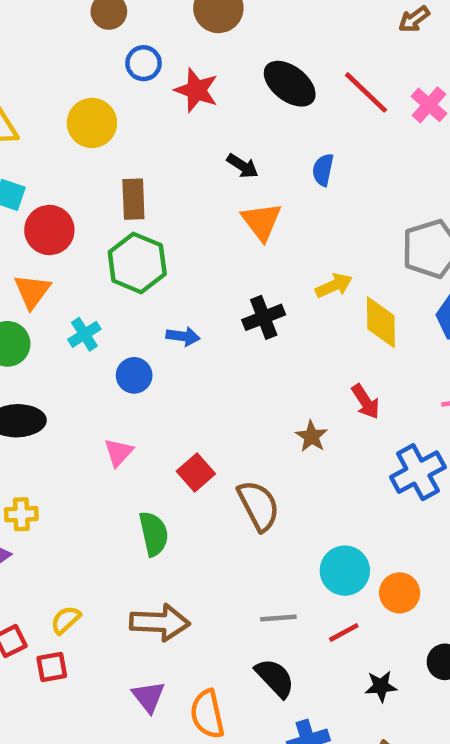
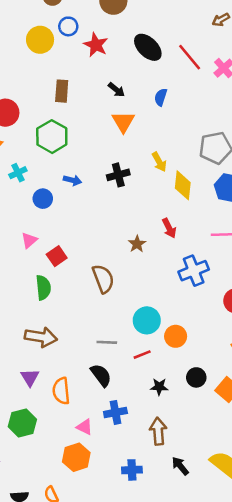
yellow circle: (92, 123) -> (40, 40), moved
brown rectangle: (133, 199) -> (62, 91), moved
yellow arrow: (334, 286) -> (159, 162), turned 78
red square: (196, 473) -> (57, 256), moved

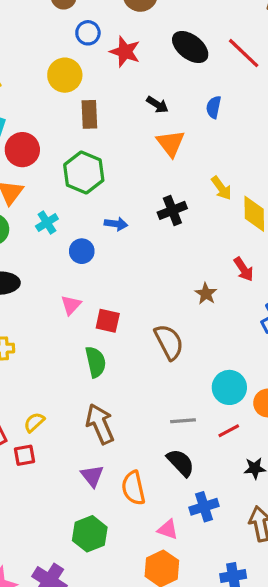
yellow circle: (40, 40) -> (65, 75), moved
red square: (57, 256) -> (108, 321), turned -36
brown arrow: (41, 337) -> (100, 424), turned -116

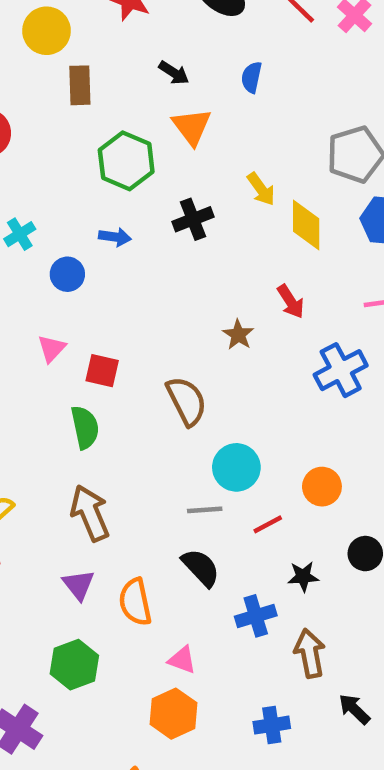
green hexagon: (84, 173) -> (126, 161), moved
cyan circle: (229, 387) -> (236, 467), moved
blue cross: (204, 507) -> (256, 616), moved

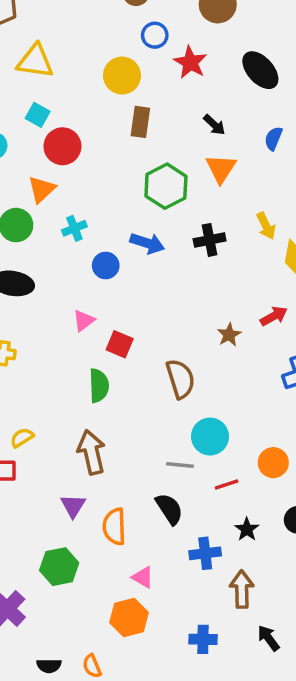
blue arrow: (115, 237) -> (147, 243), size x1.4
red arrow: (291, 301) -> (274, 316), turned -96
black star: (303, 577) -> (247, 529), turned 30

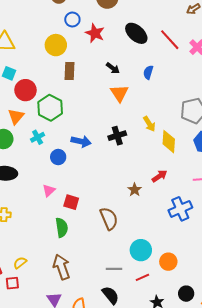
green hexagon: (166, 186) -> (50, 108), moved
cyan circle: (210, 437) -> (141, 250), moved

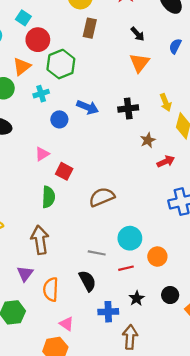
brown star: (135, 190) -> (148, 140), moved
brown semicircle: (109, 219) -> (102, 197), turned -100

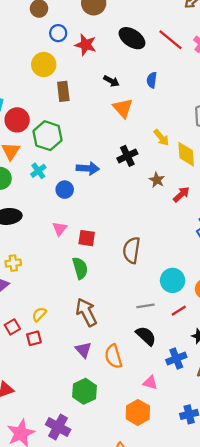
brown semicircle: (102, 197) -> (132, 250), turned -40
pink triangle: (66, 324) -> (150, 383), moved

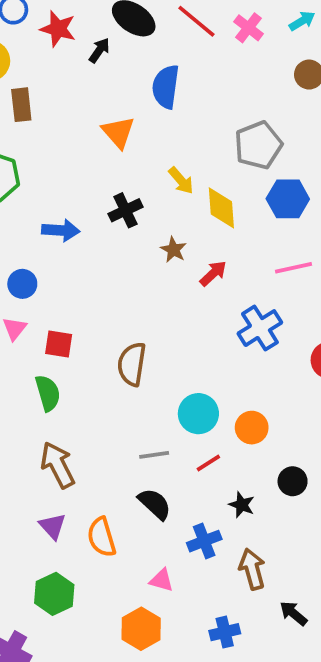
blue semicircle: (152, 80) -> (166, 87), size x1.6
black arrow: (111, 81) -> (99, 50), moved, turned -84
blue circle: (65, 190) -> (22, 284), moved

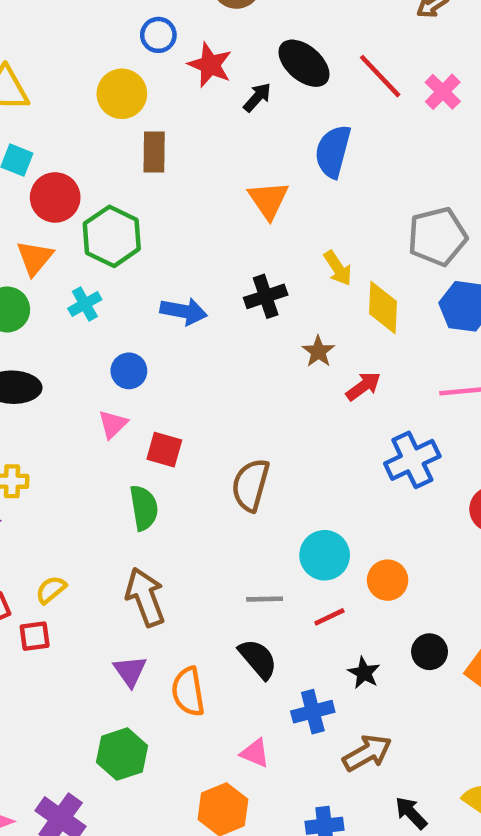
brown arrow: (252, 569) -> (367, 753), turned 69

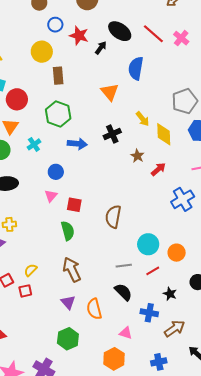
green hexagon: (112, 236) -> (58, 114), moved
blue cross: (313, 712) -> (149, 313), turned 30

